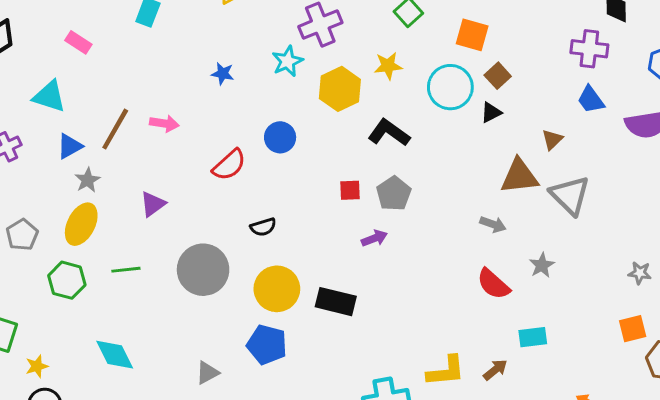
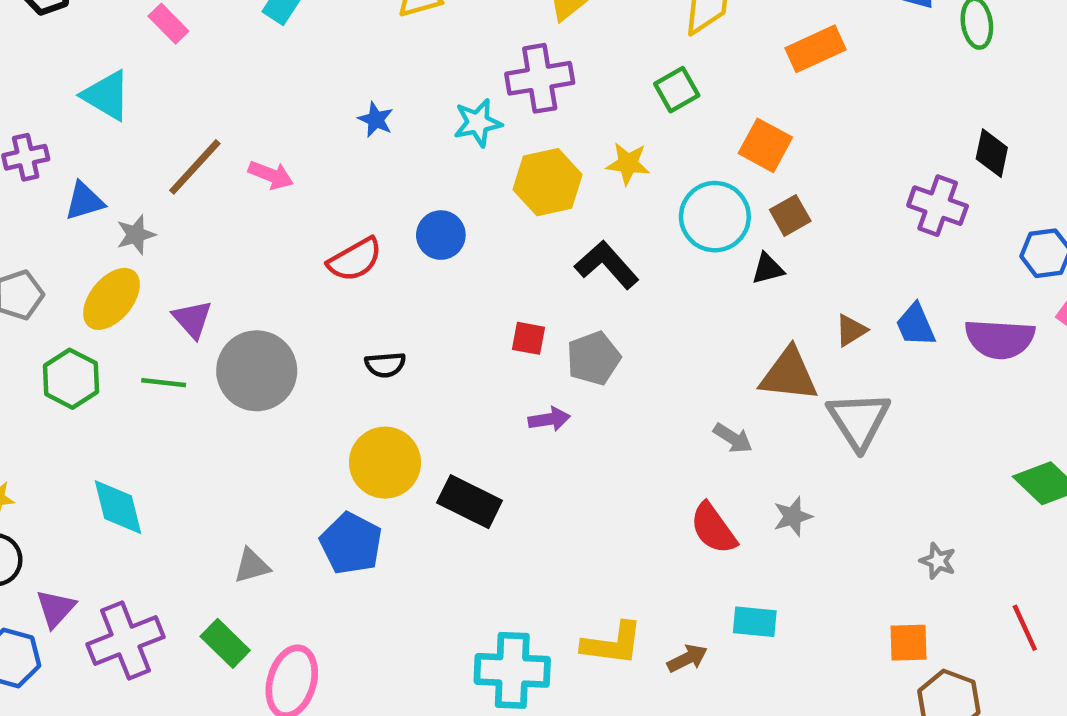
blue trapezoid: (591, 100) -> (916, 325), moved
blue triangle: (70, 146) -> (84, 201), moved
purple triangle: (153, 204) -> (192, 319), moved, turned -48
gray circle: (203, 270) -> (257, 371), moved

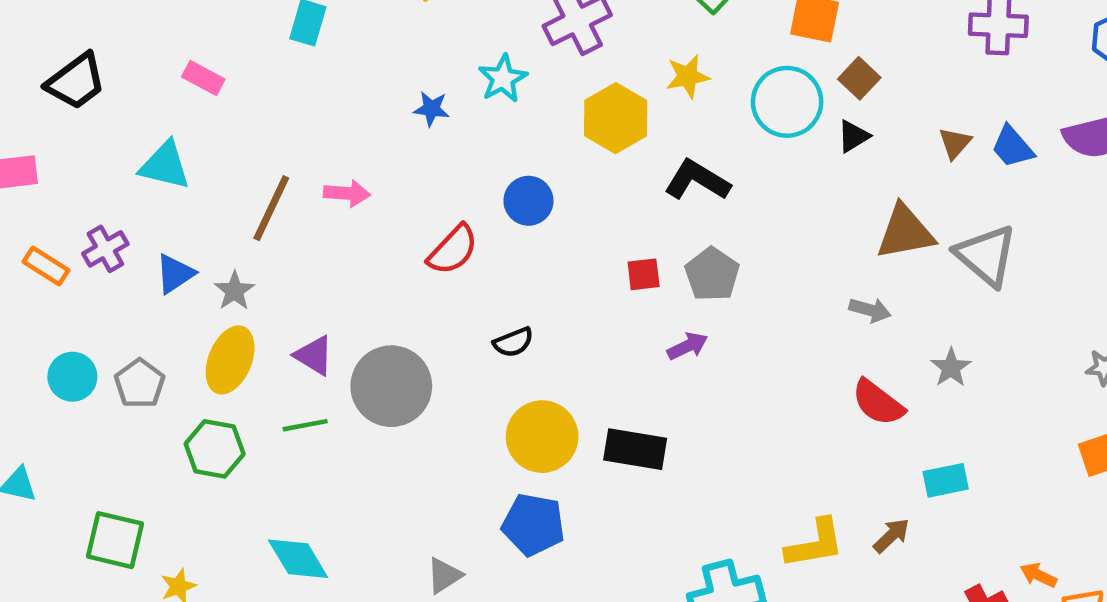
cyan star: (478, 123) -> (503, 79), moved
brown triangle: (851, 330) -> (955, 143), moved

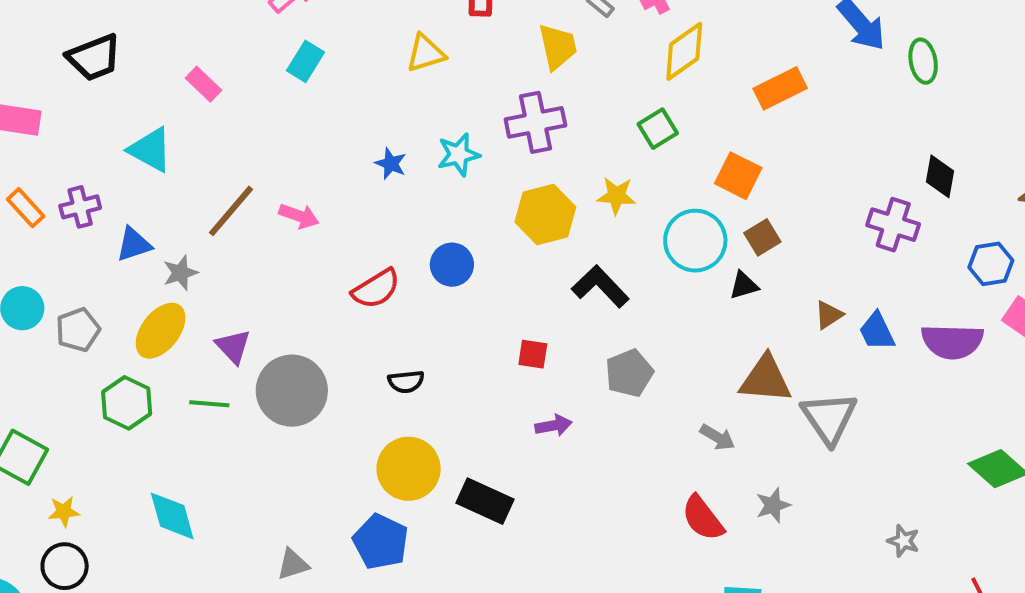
gray pentagon: (712, 274) -> (629, 373), moved

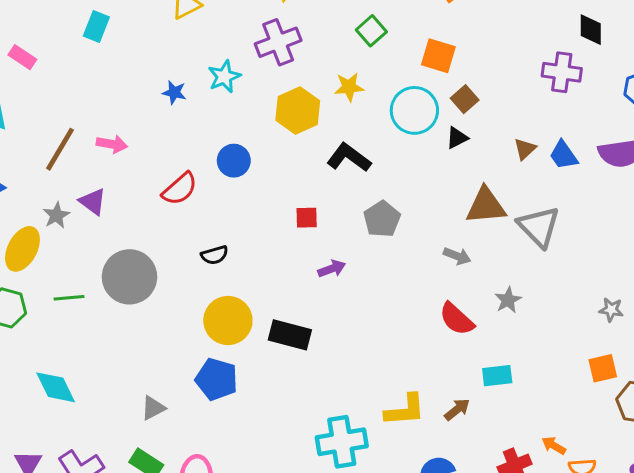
gray star: (180, 273) -> (56, 215), moved
purple triangle: (233, 346) -> (93, 202), moved

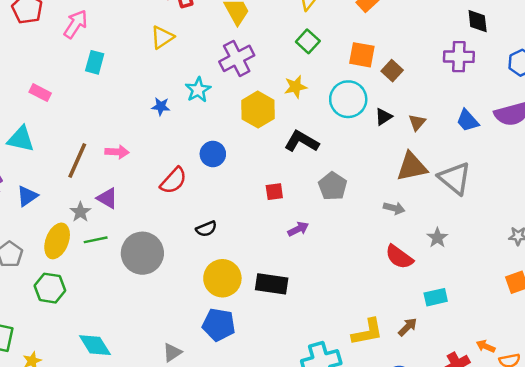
brown square: (465, 99) -> (392, 71), moved
brown triangle: (525, 149) -> (417, 122), moved
green line: (69, 298) -> (96, 240), moved

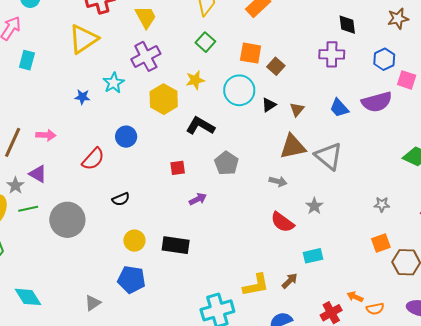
yellow triangle: (162, 37) -> (83, 39), size x1.5
yellow circle: (222, 278) -> (134, 241), size x0.7

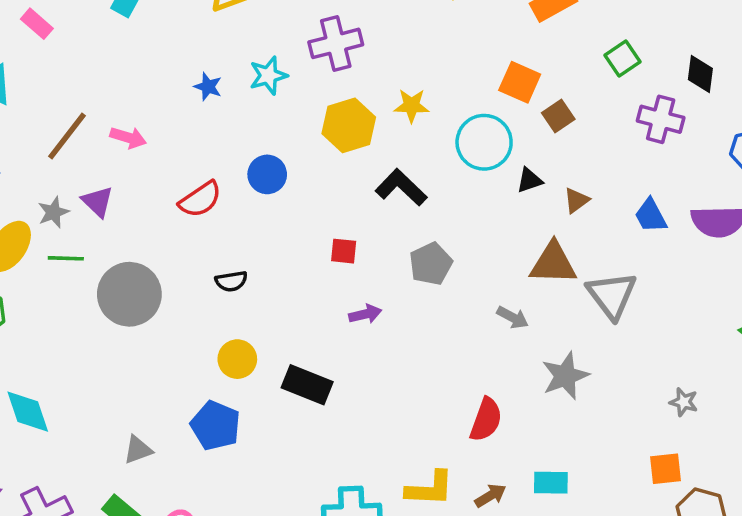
green square: (205, 42) -> (623, 58), moved
gray star: (314, 206) -> (565, 376), size x1.5
red semicircle: (282, 222) -> (486, 420), moved, turned -120
cyan rectangle: (313, 256) -> (551, 483), moved

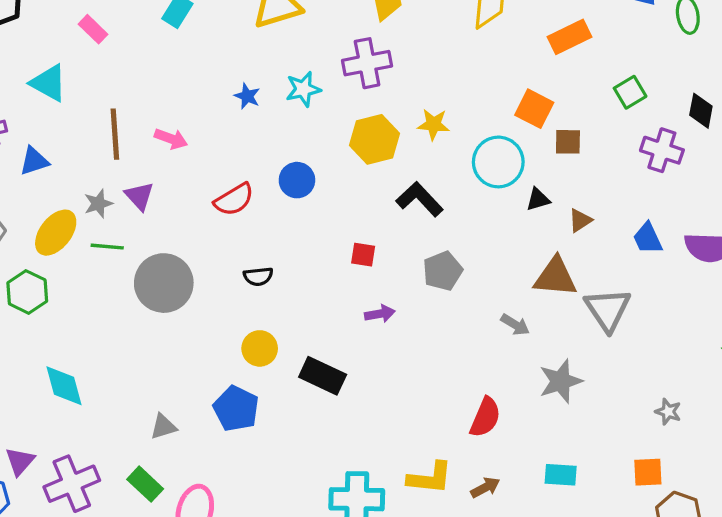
brown square: (558, 116) -> (568, 142), turned 32
brown line: (67, 136) -> (115, 134), turned -45
cyan rectangle: (551, 483) -> (561, 475), moved

